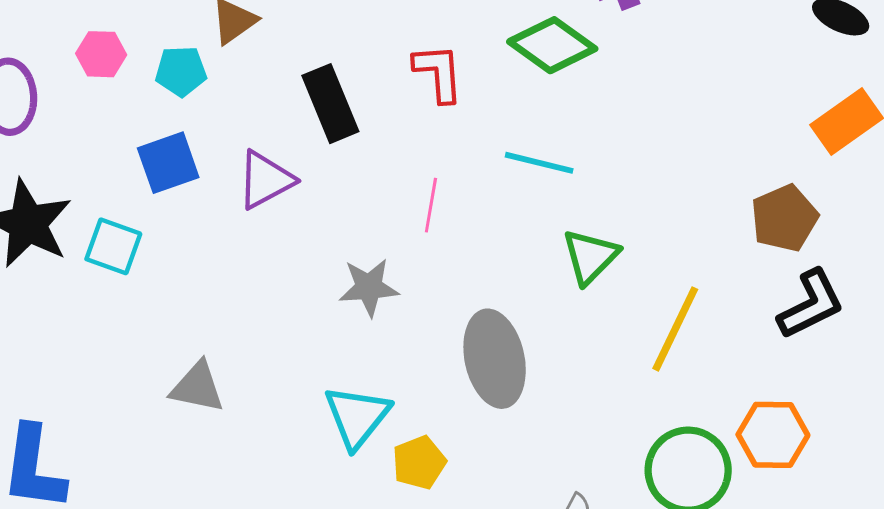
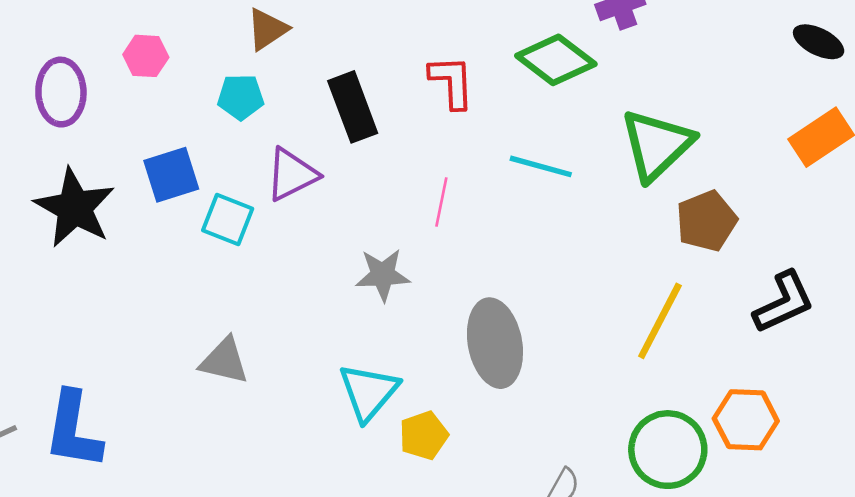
cyan pentagon: (181, 71) -> (241, 97), moved
blue square: (168, 163) -> (171, 175), moved
brown pentagon: (784, 218) -> (706, 221), moved
cyan square: (113, 246) -> (228, 219), moved
green triangle: (590, 257) -> (657, 145), moved, size x1.4

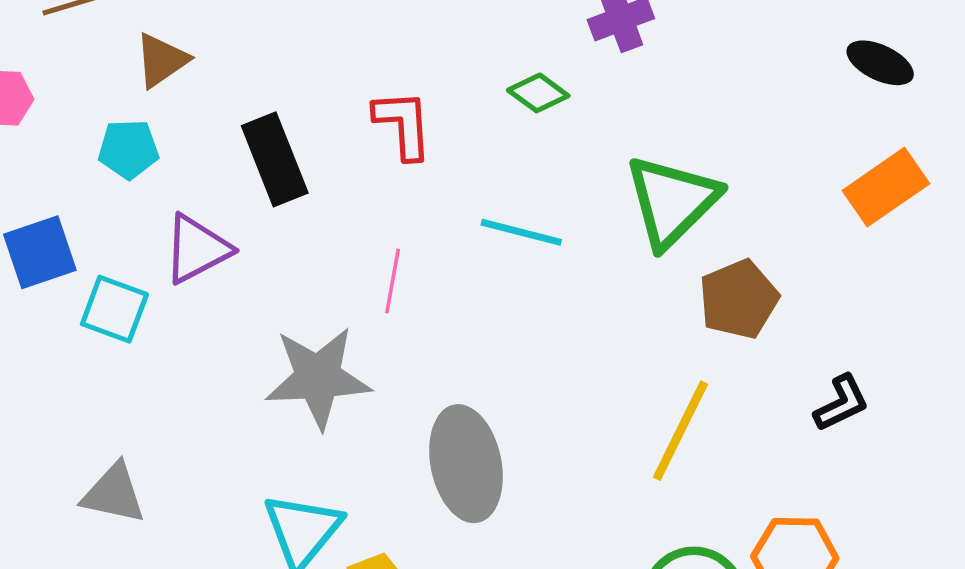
green diamond: (556, 60) -> (538, 93), size x0.6
gray star: (383, 275) -> (318, 378), size x1.5
black L-shape: (784, 302) -> (841, 403), size x0.7

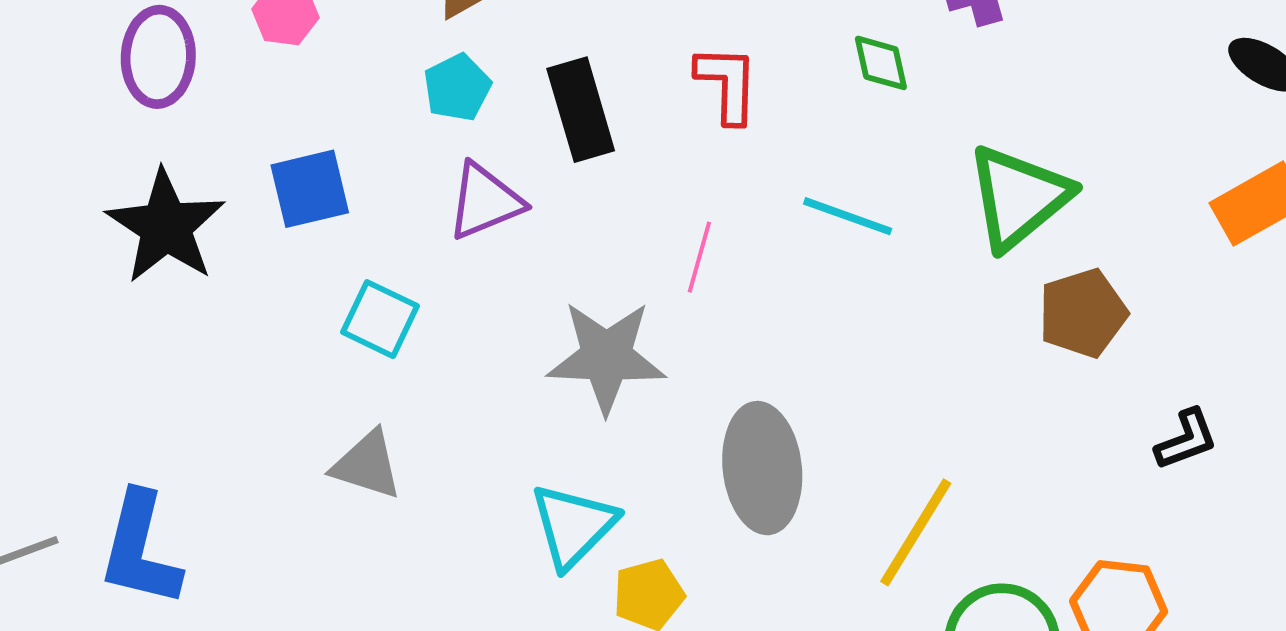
green diamond: (538, 93) -> (881, 63), turned 36
cyan pentagon: (128, 149) -> (457, 88), moved, turned -30
cyan square: (114, 309) -> (380, 319), moved
yellow line: (680, 431) -> (916, 532), moved

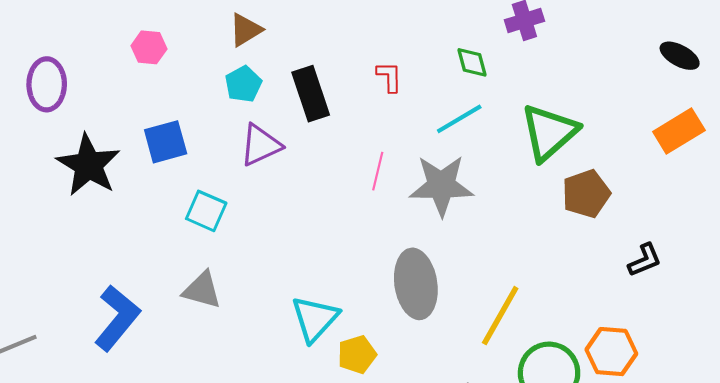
purple ellipse: (158, 57) -> (47, 84), moved
red L-shape: (727, 84) -> (389, 77), size x0.7
cyan line: (848, 216) -> (459, 119), moved, turned -48
gray star: (606, 357) -> (441, 185), moved
blue L-shape: (140, 549) -> (117, 318), moved, turned -152

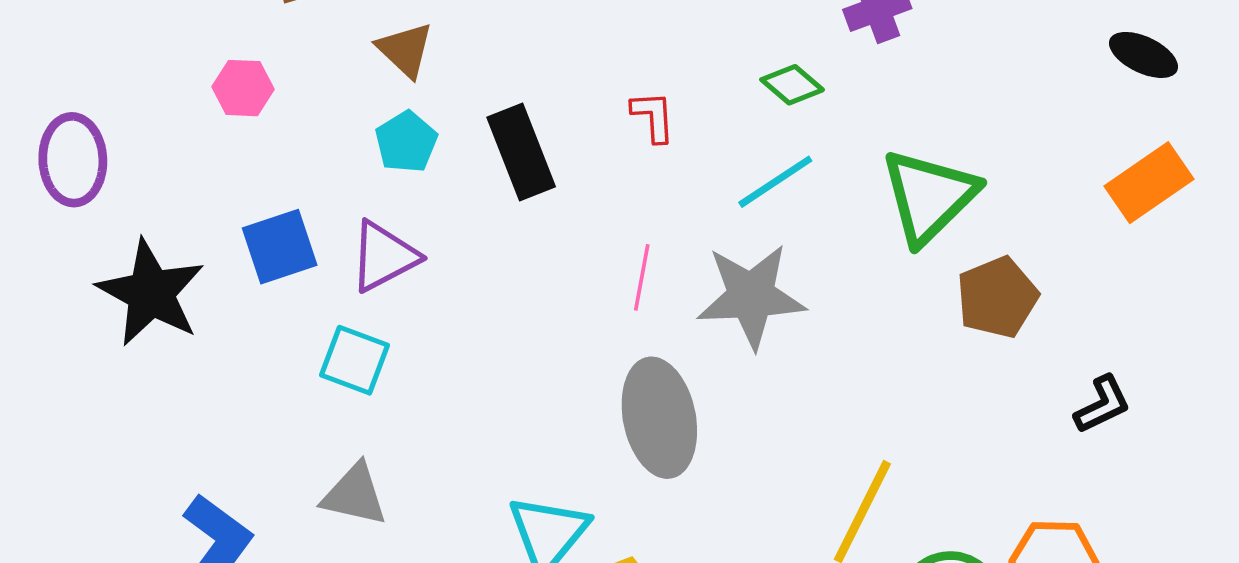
brown triangle: (245, 30) -> (405, 50), turned -42
green diamond: (472, 62) -> (792, 85), turned -32
purple triangle: (260, 145) -> (384, 256), moved
gray ellipse: (416, 284) -> (659, 418), moved

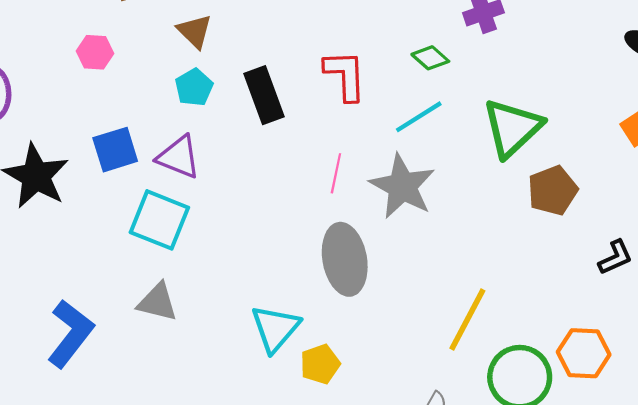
red L-shape: (653, 116) -> (345, 75), size x1.6
purple triangle: (384, 256) -> (179, 157), turned 48
gray star: (751, 296) -> (402, 186), turned 30
cyan square: (354, 360) -> (159, 220), size x1.4

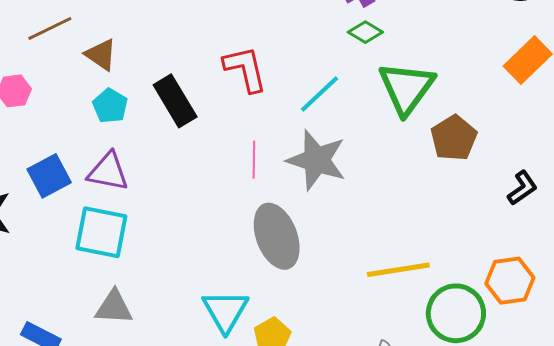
green diamond: (430, 58) -> (365, 32), moved
yellow line: (467, 319) -> (398, 270), turned 64

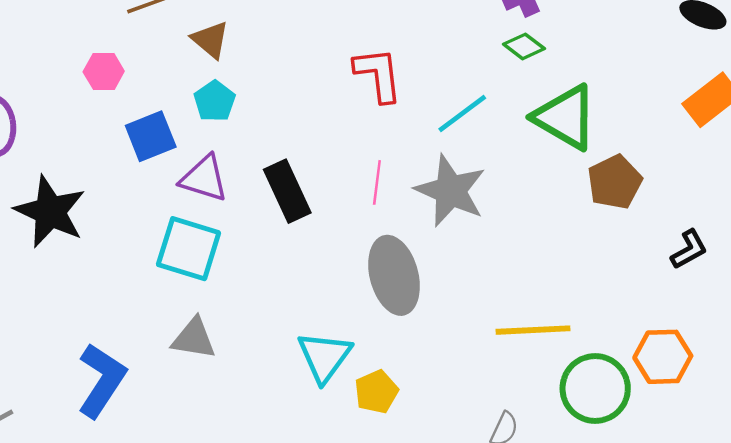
green triangle: (406, 88) -> (565, 117), turned -42
black rectangle: (175, 101) -> (287, 191), moved
blue square: (49, 176) -> (151, 136), moved

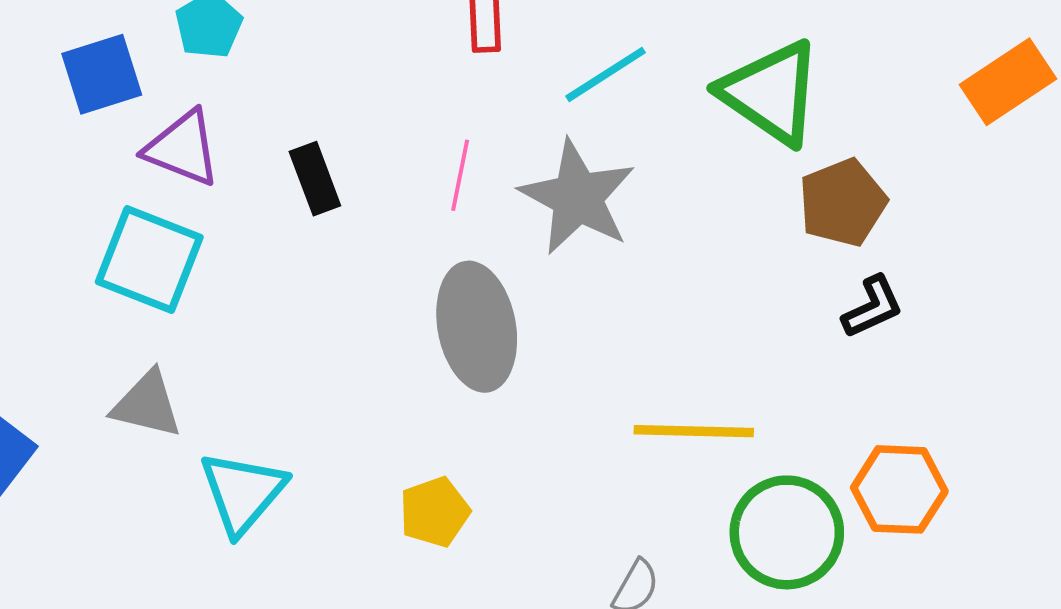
black rectangle: (287, 191) -> (315, 179), size x0.7
black L-shape: (689, 249) -> (873, 307), moved
cyan triangle: (324, 357) -> (243, 492), moved

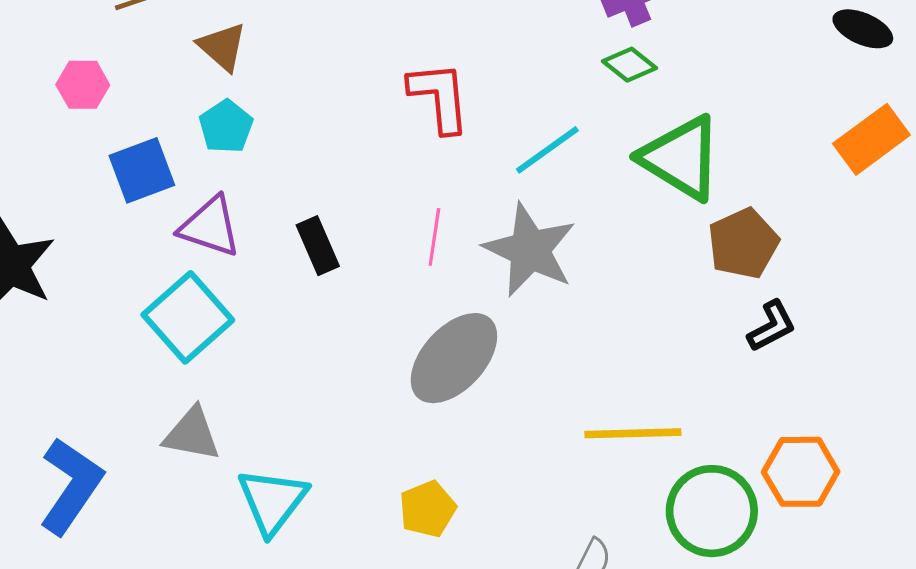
cyan square: (149, 259) -> (188, 317), turned 30
gray ellipse: (477, 327) -> (454, 358), turned 56

